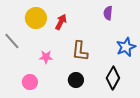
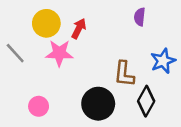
brown L-shape: (80, 51) -> (124, 74), moved
pink star: (46, 57) -> (59, 53), moved, size x1.5
black circle: (76, 80) -> (98, 104), size x1.6

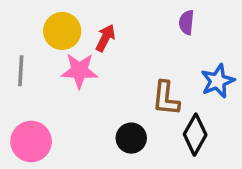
gray line: (15, 53) -> (21, 71), turned 45
black circle: (98, 104) -> (131, 138), size x0.7
pink circle: (39, 106) -> (31, 141), moved, size x1.5

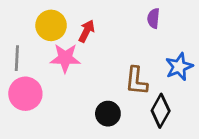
pink circle: (31, 141) -> (25, 94), moved

